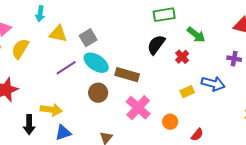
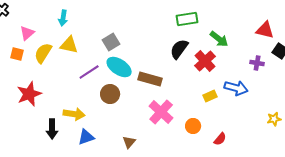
yellow triangle: (58, 34) -> (69, 45), moved
red cross: (182, 57) -> (205, 61), size x1.5
brown circle: (98, 93) -> (110, 94), moved

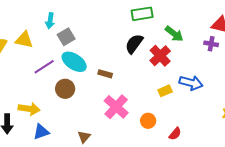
cyan arrow: (63, 18) -> (50, 21), moved
purple cross: (257, 63) -> (211, 44), moved
brown rectangle: (150, 79) -> (105, 74), size x0.6

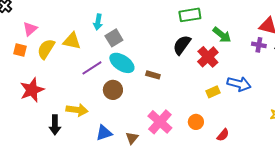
pink cross: (116, 107) -> (160, 122), moved
blue triangle: (41, 132) -> (104, 133), moved

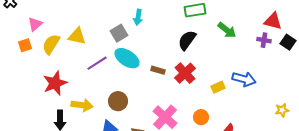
cyan arrow: (98, 22) -> (138, 17), moved
orange square: (20, 50) -> (25, 45), turned -32
red cross: (208, 57) -> (185, 73), moved
red star: (32, 90) -> (55, 83), moved
brown circle: (113, 90) -> (118, 101), moved

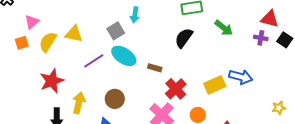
red cross: (185, 73) -> (176, 89), moved
yellow rectangle: (218, 87) -> (215, 85), size x1.5
yellow arrow: (82, 105) -> (79, 103), turned -85

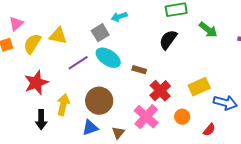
cyan arrow: (135, 15) -> (119, 17), turned 63
blue arrow: (241, 77) -> (225, 103), moved
brown circle: (115, 99) -> (99, 101), size x1.4

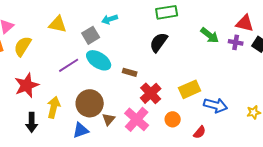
green arrow: (208, 30) -> (210, 35), moved
yellow triangle: (58, 36) -> (58, 24), moved
brown triangle: (118, 133) -> (109, 119), moved

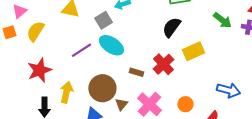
brown rectangle: (130, 72) -> (136, 72), moved
yellow rectangle: (190, 89) -> (193, 51), moved
red cross: (151, 93) -> (163, 64), moved

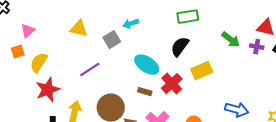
yellow semicircle: (35, 31) -> (39, 63), moved
cyan ellipse: (111, 45) -> (147, 65), moved

